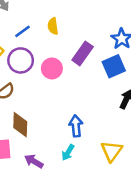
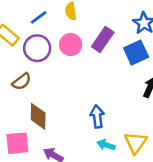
pink circle: (52, 68) -> (71, 45), moved
cyan arrow: (68, 152) -> (106, 145), moved, turned 77

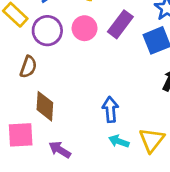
brown semicircle: (22, 82) -> (28, 67), turned -36

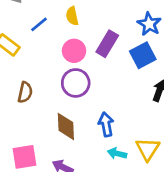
purple circle: (47, 31) -> (76, 83), moved
brown diamond: (45, 106) -> (66, 126), moved

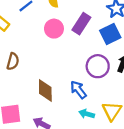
purple circle: (76, 83) -> (98, 66), moved
blue arrow: (106, 124) -> (78, 90), turned -30

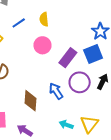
purple rectangle: (81, 24) -> (68, 58), moved
blue arrow: (78, 90) -> (56, 91), moved

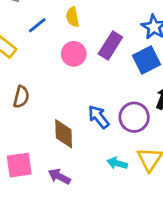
purple rectangle: (68, 58) -> (110, 46), moved
purple circle: (80, 82) -> (134, 117), moved

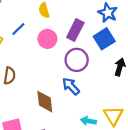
blue line: (37, 25) -> (18, 29), moved
purple circle: (134, 117) -> (77, 60), moved

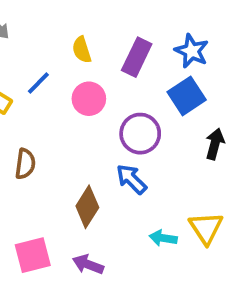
purple rectangle: (75, 30) -> (137, 57), moved
brown diamond: (45, 102) -> (87, 207), turned 40

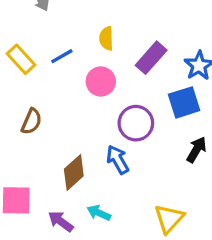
cyan arrow: (163, 238) -> (99, 213), moved

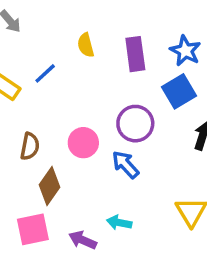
purple rectangle: (151, 58) -> (135, 54), turned -36
pink circle: (101, 81) -> (83, 143), moved
brown diamond: (74, 172) -> (49, 186), moved

